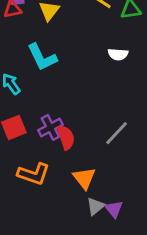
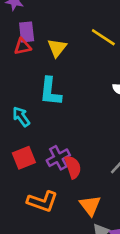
cyan L-shape: (42, 57) -> (50, 92), turned 32

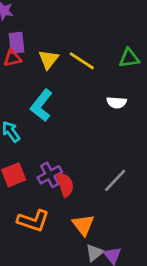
yellow line: (103, 37) -> (82, 61), moved
cyan L-shape: (50, 92) -> (41, 105), turned 32

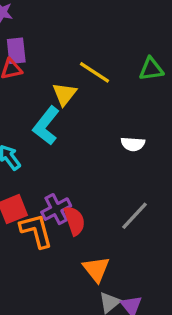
yellow triangle: (48, 59) -> (65, 94), moved
white semicircle: (117, 103) -> (133, 144), moved
orange L-shape: (33, 221) -> (36, 231), moved, turned -124

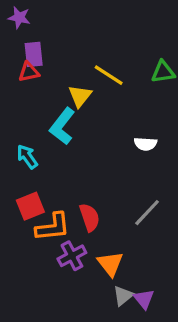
purple cross: (56, 209) -> (72, 256), moved
orange L-shape: (36, 231) -> (53, 227), turned 99

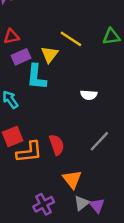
purple rectangle: (34, 54) -> (21, 57), moved, turned 72
cyan L-shape: (62, 126) -> (36, 77), turned -32
white semicircle: (145, 144) -> (89, 95), moved
purple cross: (72, 256) -> (44, 204), moved

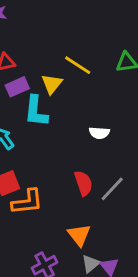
red semicircle: (57, 145) -> (83, 183), moved

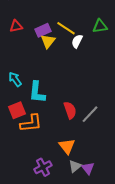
purple rectangle: (17, 87) -> (43, 30), moved
cyan L-shape: (36, 111) -> (37, 92), moved
white semicircle: (99, 133) -> (77, 41), moved, turned 112

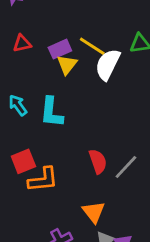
white semicircle: (77, 41) -> (108, 65), size x1.6
cyan arrow: (15, 79) -> (18, 105), moved
cyan L-shape: (37, 92) -> (52, 112), moved

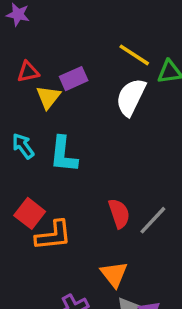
yellow line: (92, 46) -> (134, 55), moved
yellow triangle: (67, 65) -> (48, 97), moved
red square: (23, 161) -> (30, 213), turned -30

